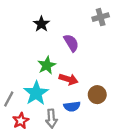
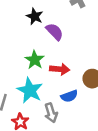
black star: (41, 24) -> (35, 16), moved

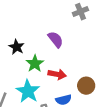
black star: (35, 16) -> (17, 47), moved

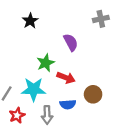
black star: (17, 47) -> (30, 21), moved
cyan star: (28, 91) -> (34, 89), turned 30

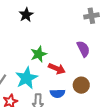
purple semicircle: (71, 42) -> (83, 49), moved
cyan star: (34, 89) -> (26, 78), turned -30

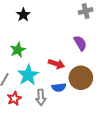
green star: (39, 54) -> (18, 50), moved
brown circle: (81, 85) -> (81, 78), size x1.5

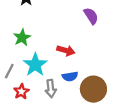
purple semicircle: (80, 43) -> (91, 16), moved
brown circle: (81, 78) -> (93, 89), moved

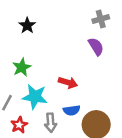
cyan star: (35, 65) -> (35, 97), turned -30

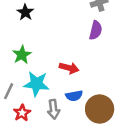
purple semicircle: (96, 47) -> (96, 30), turned 48

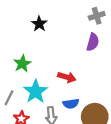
black star: (25, 12) -> (39, 24), moved
cyan star: (36, 84) -> (36, 91), turned 30

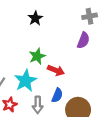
green star: (22, 64) -> (37, 56), moved
blue semicircle: (71, 104) -> (57, 95), turned -64

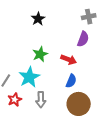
red arrow: (56, 70) -> (69, 60), moved
blue semicircle: (57, 95) -> (71, 81), moved

